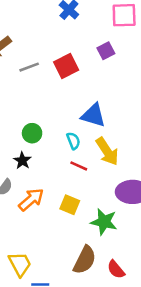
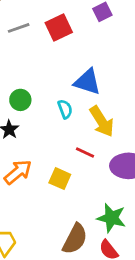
red line: (79, 166) -> (85, 153), moved
green star: (104, 222) -> (111, 218), moved

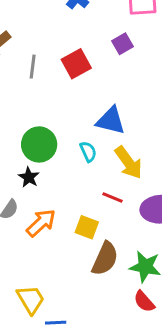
gray line: (19, 28) -> (33, 67), turned -60
green circle: (20, 100) -> (39, 144), size x1.5
brown semicircle: (75, 239) -> (105, 259), moved

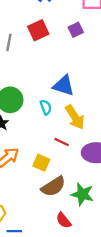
red square: (76, 64) -> (38, 30), moved
brown semicircle: (105, 259) -> (53, 187), turned 30
red semicircle: (144, 302) -> (64, 220), moved

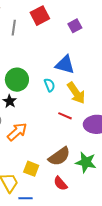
purple square: (76, 30) -> (75, 26), moved
yellow square: (41, 163) -> (31, 169), moved
red semicircle: (64, 220) -> (60, 183), moved

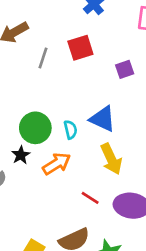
cyan semicircle: (50, 85) -> (70, 130), moved
red line: (65, 116) -> (90, 198), moved
orange arrow: (17, 132) -> (57, 164), moved

